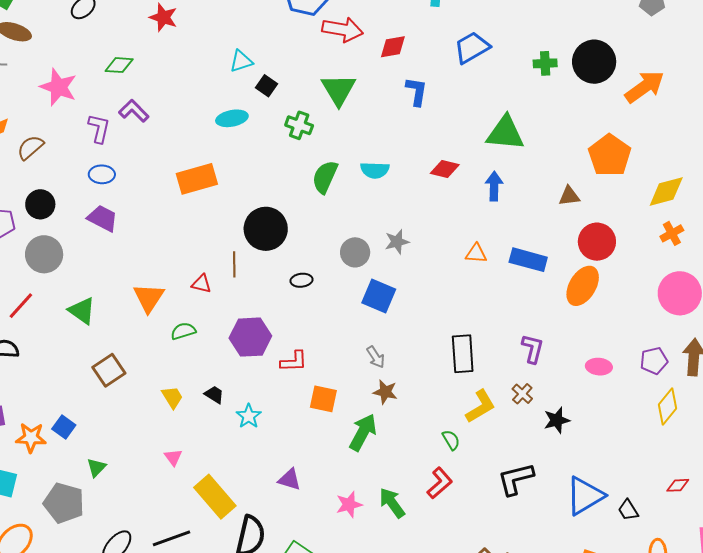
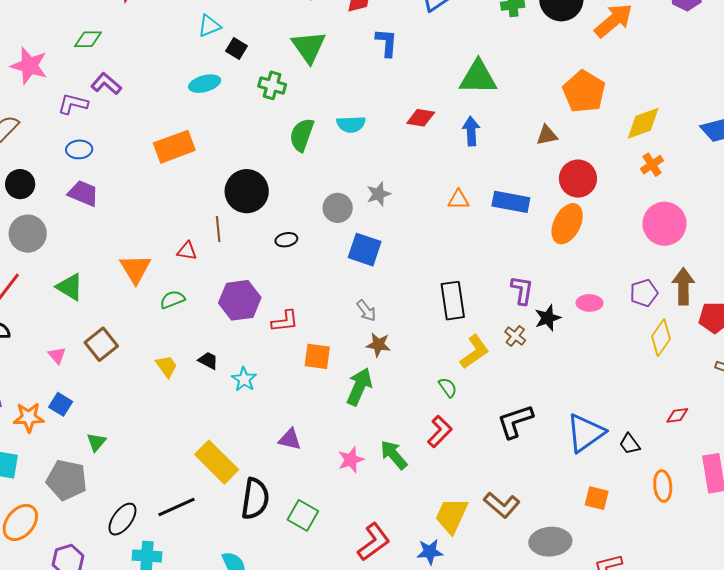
purple L-shape: (99, 128) -> (73, 104), turned -84
black star: (557, 420) -> (548, 318), moved
pink triangle: (173, 457) -> (57, 355), moved

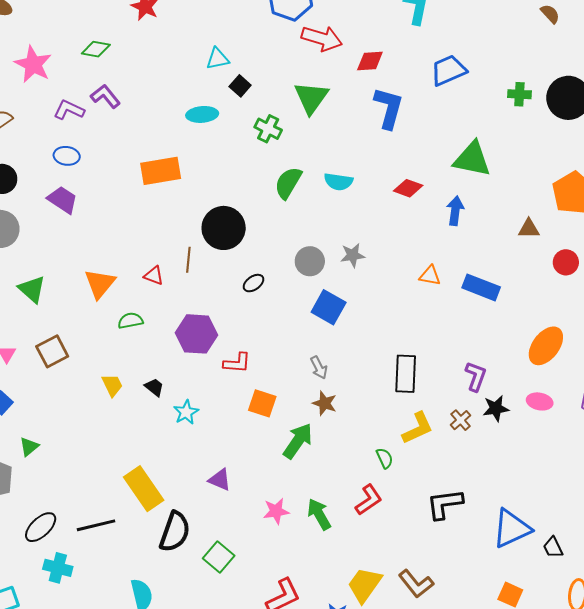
blue L-shape: (387, 43) -> (389, 108), size x1.4
red circle: (578, 179) -> (566, 262), moved, size x0.7
orange ellipse: (567, 224) -> (546, 346), moved
black ellipse: (286, 240) -> (254, 283), turned -35

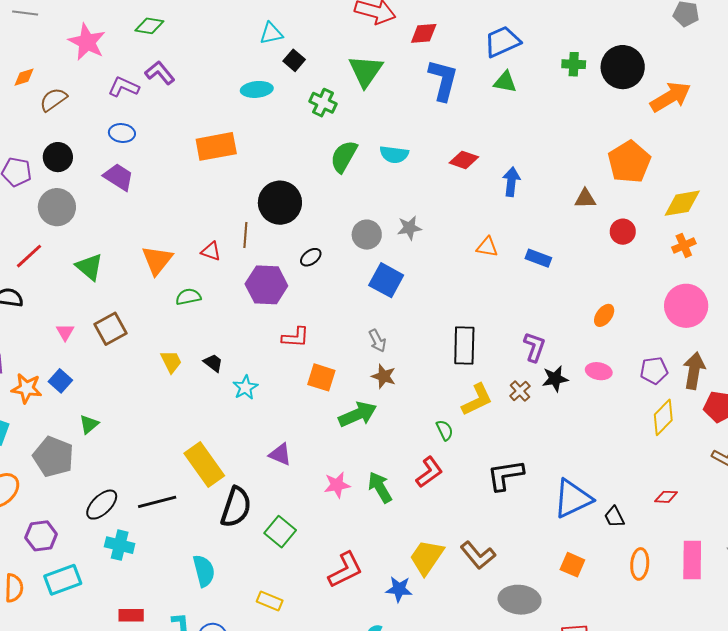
green triangle: (472, 159) -> (505, 82), moved, size x0.6
blue rectangle: (481, 287) -> (538, 258), size x0.7
purple hexagon: (196, 334) -> (266, 285), moved
orange ellipse: (546, 346) -> (604, 315), size x0.6
green arrow: (298, 441) -> (358, 414), turned 33

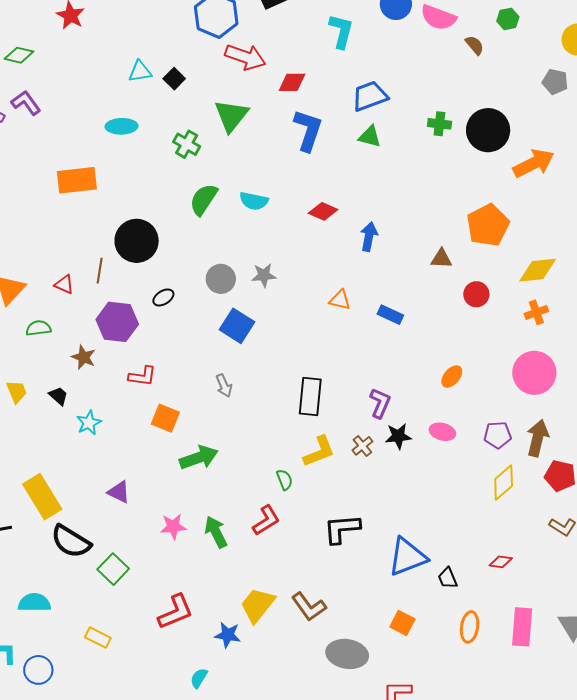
black square: (294, 60) -> (174, 79), moved
brown star: (384, 376) -> (84, 357), moved
black semicircle: (236, 507) -> (71, 541), turned 99
cyan semicircle: (204, 571) -> (34, 603), turned -80

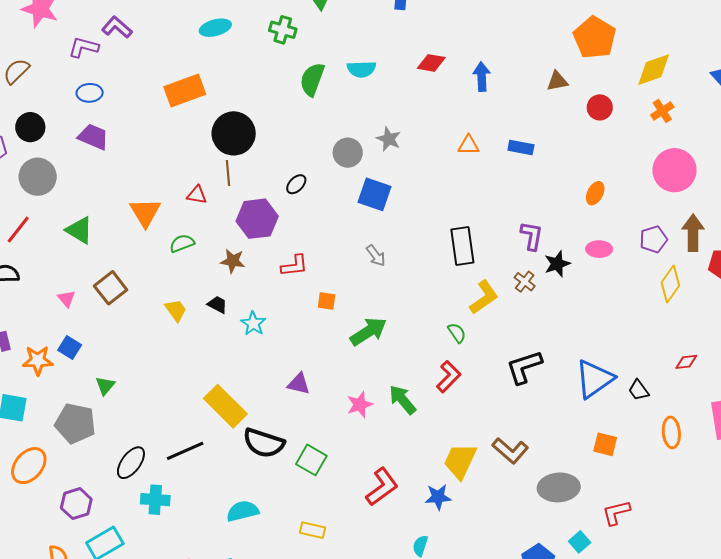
black circle: (137, 241) -> (234, 133), moved
gray star: (264, 275) -> (389, 139), turned -30
orange square: (165, 418) -> (327, 301), size x0.7

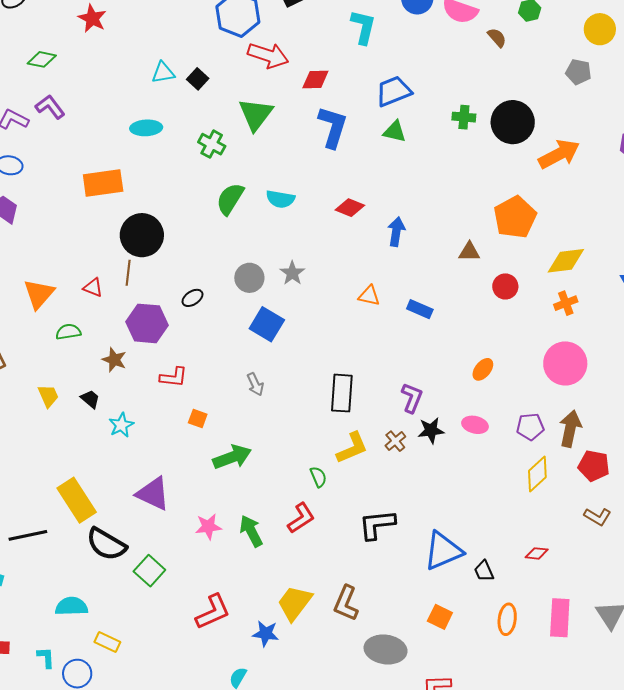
purple triangle: (299, 384) -> (153, 494), size x1.5
brown L-shape: (510, 451) -> (346, 603), turned 60
yellow rectangle: (312, 530) -> (107, 642), moved

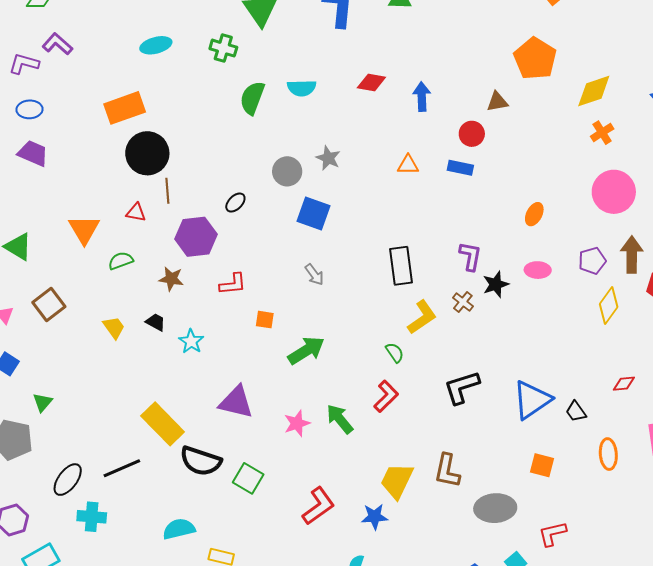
black circle: (142, 235) -> (147, 153), moved
red circle: (505, 286) -> (472, 134), moved

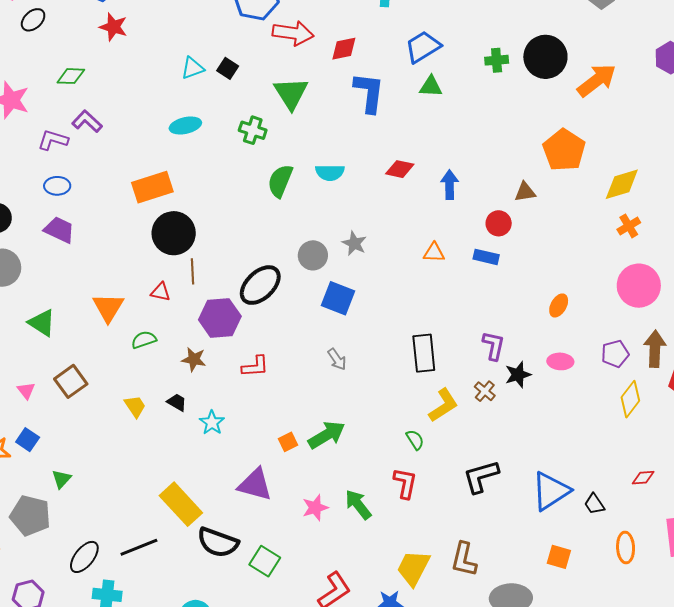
black ellipse: (235, 203) -> (260, 285), size x2.0
orange square: (265, 320) -> (288, 442), moved, turned -36
red L-shape: (386, 396) -> (405, 483), turned -36

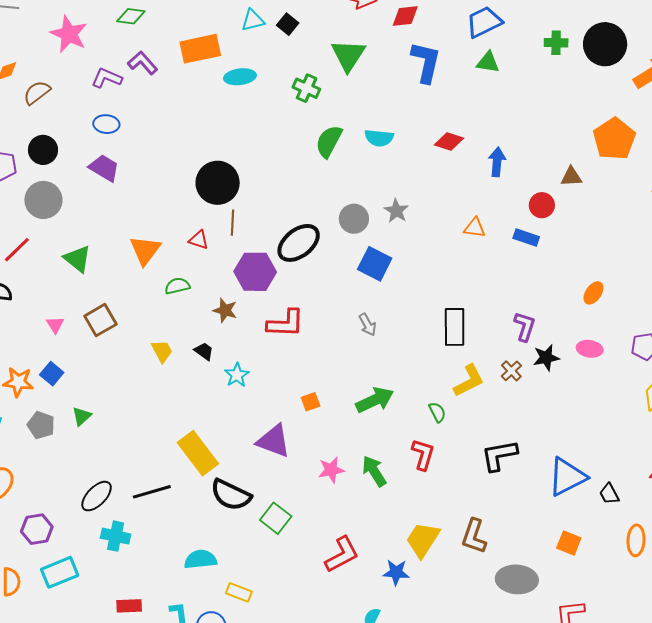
orange rectangle: (152, 187) -> (200, 49), moved
red L-shape: (255, 366) -> (286, 323), size x1.4
green arrow: (327, 435) -> (375, 400), moved
gray pentagon: (30, 516) -> (41, 425), moved, size x0.7

